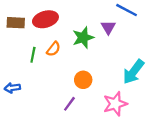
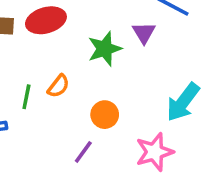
orange semicircle: (53, 49) -> (58, 86), moved
green line: (33, 55) -> (26, 97), moved

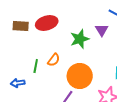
orange circle: (105, 115) -> (80, 76), size x1.6

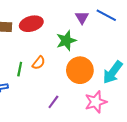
purple triangle: (102, 30) -> (82, 17), moved
orange circle: (80, 76) -> (80, 70), moved

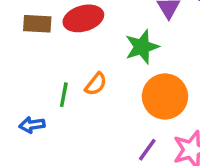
purple line: (53, 102) -> (147, 150), moved

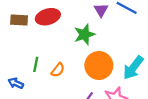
orange semicircle: (96, 84) -> (58, 70), moved
blue arrow: (32, 125) -> (16, 83), turned 32

